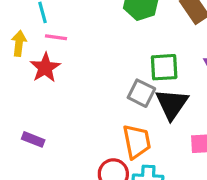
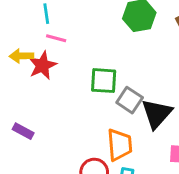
yellow arrow: (19, 43) -> (21, 56), moved, turned -105
green square: (164, 67) -> (104, 81), moved

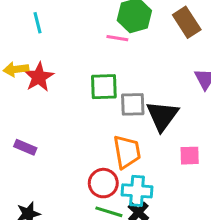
pink line: (56, 38) -> (117, 38), moved
gray square: (130, 100) -> (133, 104), turned -30

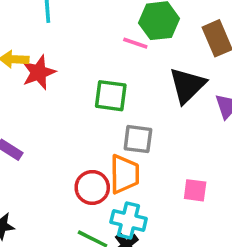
gray square: (133, 104) -> (138, 139), moved
black triangle: (162, 116) -> (187, 85), moved
red circle: (103, 183) -> (92, 187), moved

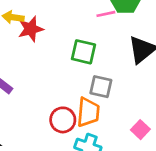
pink line: (135, 43) -> (106, 14), turned -36
pink square: (195, 190) -> (140, 130), turned 30

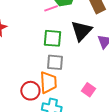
green square: (83, 52) -> (53, 38), moved

